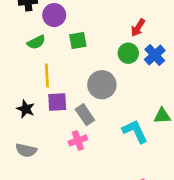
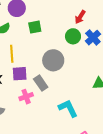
cyan L-shape: (135, 131) -> (68, 108), moved
pink cross: (78, 140) -> (26, 97), moved

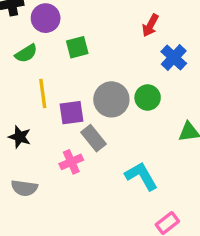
green circle: (73, 36) -> (148, 98), moved
purple square: (20, 74) -> (71, 113), moved

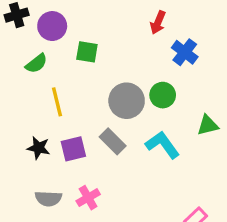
green square: (77, 47) -> (87, 52), turned 30
purple square: (71, 113) -> (73, 149), moved
pink cross: (71, 162) -> (88, 198), moved
cyan L-shape: (141, 176) -> (163, 145), moved

